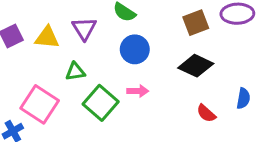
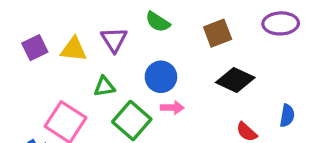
brown square: (196, 23) -> (218, 33), moved
blue circle: (135, 49) -> (161, 77), moved

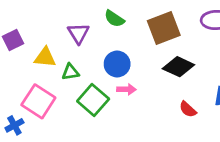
brown square: (218, 33) -> (164, 28), size x1.4
yellow triangle: (74, 49) -> (45, 57), moved

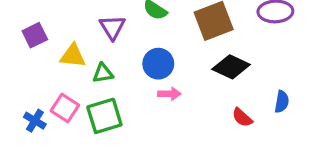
green square: (93, 100) -> (104, 116), moved, turned 32
pink square: (38, 101) -> (65, 108), size x0.7
blue cross: (14, 125) -> (35, 121), moved, turned -30

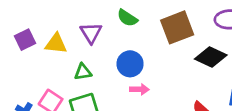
yellow triangle: (73, 56) -> (56, 44), moved
black diamond: (231, 67) -> (211, 57), moved

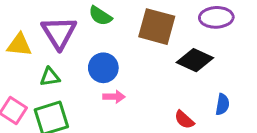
brown square: (177, 27) -> (157, 27), turned 36
purple triangle: (91, 33) -> (59, 33), size x1.4

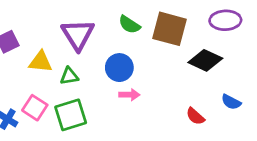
green semicircle: (100, 16) -> (129, 25), moved
yellow triangle: (19, 45) -> (41, 62), moved
blue semicircle: (222, 104) -> (231, 102), turned 108

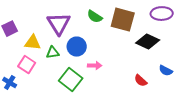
blue circle: (119, 68) -> (77, 47), moved
pink square: (35, 108) -> (27, 65), moved
green square: (71, 115) -> (71, 80), moved, turned -35

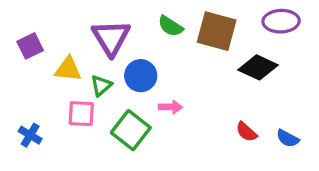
green triangle: (53, 53) -> (101, 86), turned -32
pink square: (27, 65) -> (81, 114), moved, turned -30
blue semicircle: (166, 71) -> (288, 138), moved

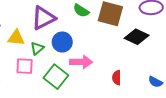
purple triangle: (111, 38) -> (43, 18), turned 35
pink arrow: (170, 107) -> (81, 62), size x1.5
red semicircle: (246, 132) -> (117, 78), moved, turned 48

